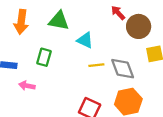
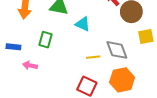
yellow line: (96, 65) -> (93, 57), moved

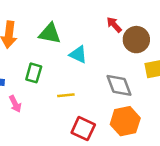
yellow line: (93, 57) -> (66, 95), moved
pink arrow: (30, 65) -> (15, 104), turned -128

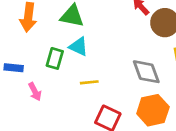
cyan triangle: (78, 54) -> (79, 47), moved

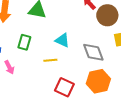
cyan triangle: (79, 47) -> (62, 40), moved

